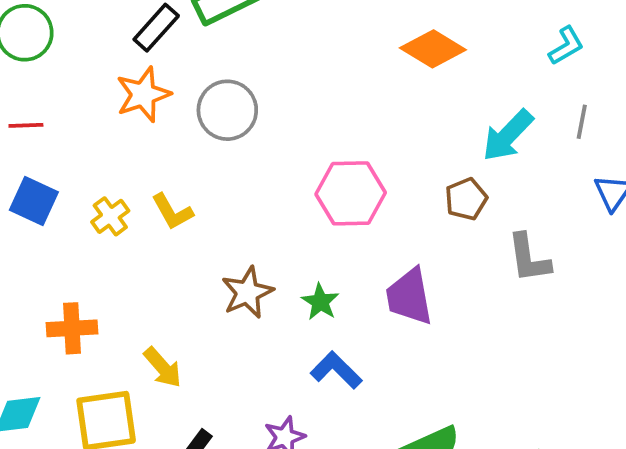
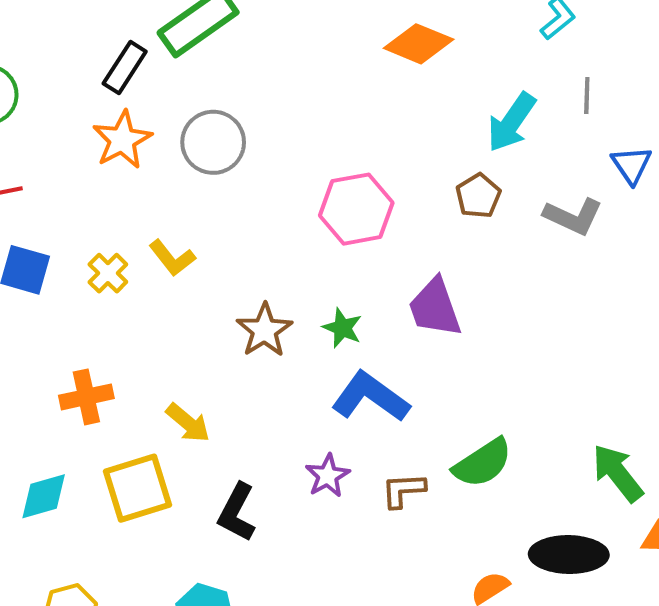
gray L-shape: (529, 258) -> (573, 216), moved, turned -48
blue L-shape: (336, 370) -> (370, 397), size x1.4

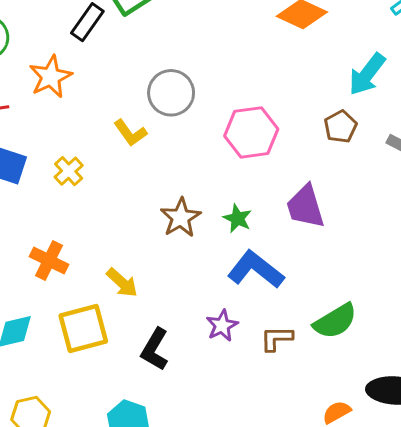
orange star: (122, 140) -> (51, 77), moved
gray circle: (213, 142) -> (171, 93), moved
yellow L-shape: (172, 258) -> (130, 133), moved
orange cross: (86, 397) -> (49, 261), turned 36

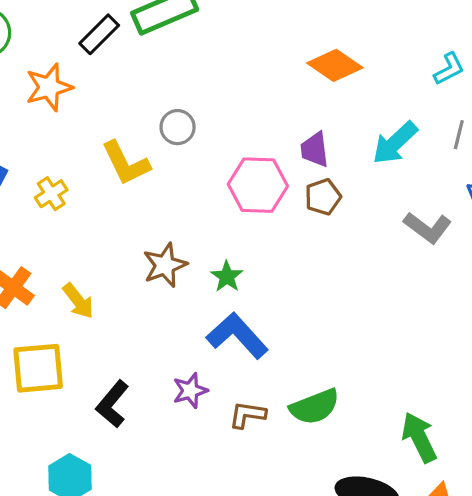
gray circle: (171, 93) -> (178, 127), size x0.7
brown pentagon: (341, 127) -> (323, 197), moved
yellow L-shape: (130, 133) -> (126, 163), size x1.4
purple trapezoid: (305, 207) -> (315, 150), moved, size x0.7
yellow arrow: (122, 283) -> (78, 301), moved

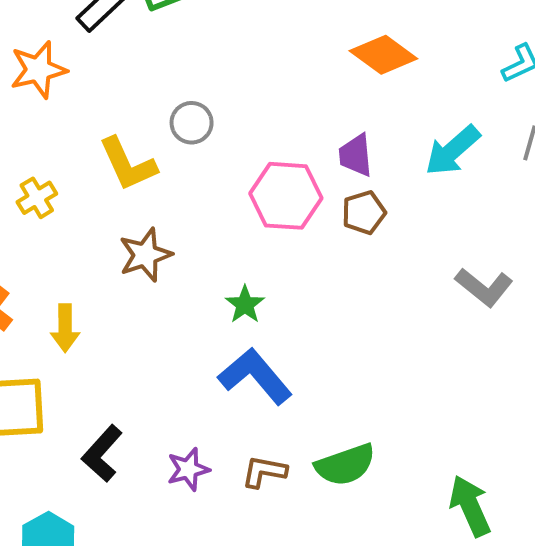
gray L-shape: (428, 228) -> (484, 287), moved
brown star: (165, 265) -> (145, 255), moved
yellow arrow: (78, 301) -> (65, 328), turned 36
purple star: (190, 391) -> (188, 469), moved

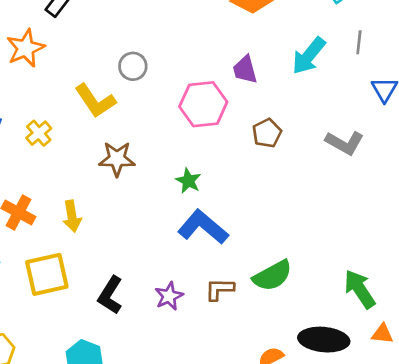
brown pentagon: (364, 213) -> (267, 133), moved
brown star: (145, 255) -> (117, 159), turned 30

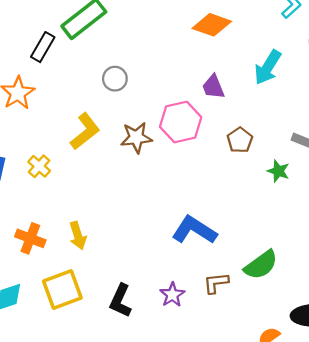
gray circle: (133, 66) -> (115, 79), moved
yellow L-shape: (95, 101) -> (85, 131), turned -87
brown star: (117, 159) -> (136, 138), moved
green star: (188, 181) -> (278, 171), moved

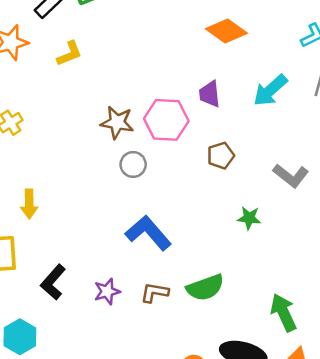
gray circle: (115, 79) -> (133, 164), moved
yellow L-shape: (85, 131) -> (69, 54), moved, size x0.7
green star: (278, 171) -> (249, 218), moved, turned -30

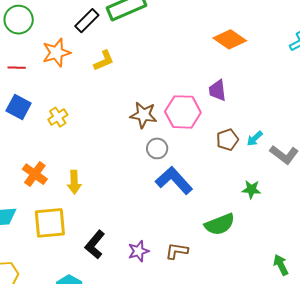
cyan arrow: (270, 90) -> (255, 138), moved, size x0.6
blue L-shape: (148, 233) -> (174, 180), moved
green semicircle: (205, 288) -> (220, 224), moved
green arrow: (284, 313) -> (281, 265), size x0.7

